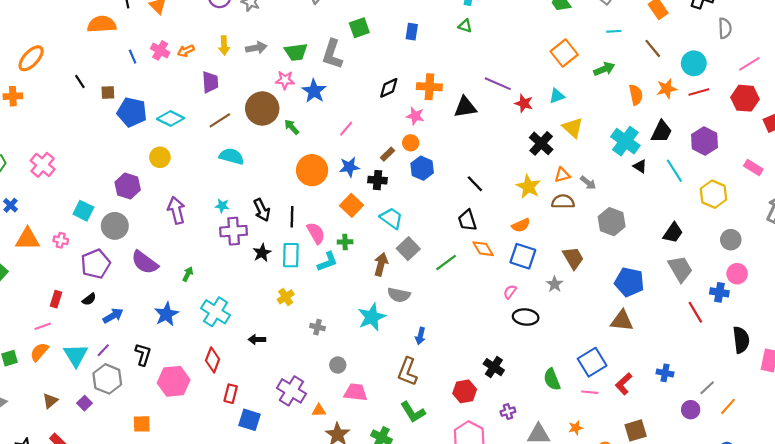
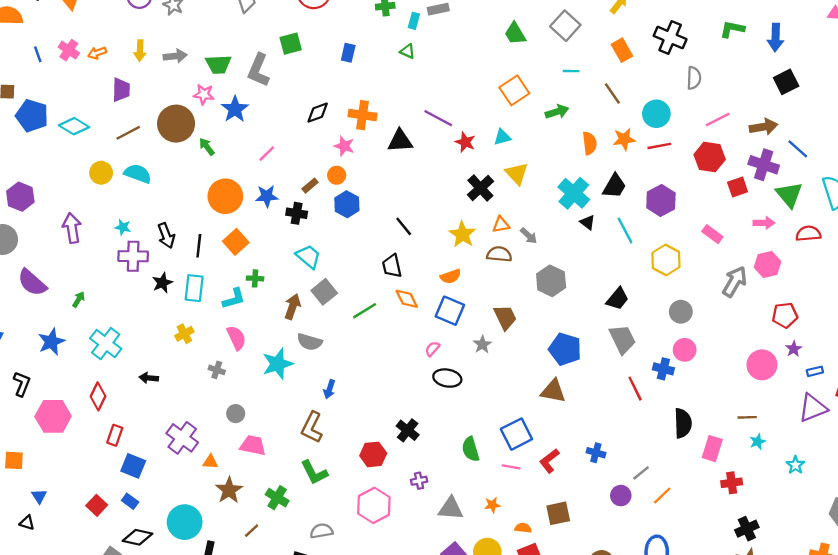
yellow circle: (160, 157) -> (101, 173), moved
orange square: (351, 205) -> (236, 242), moved
pink semicircle: (316, 233) -> (236, 338), moved

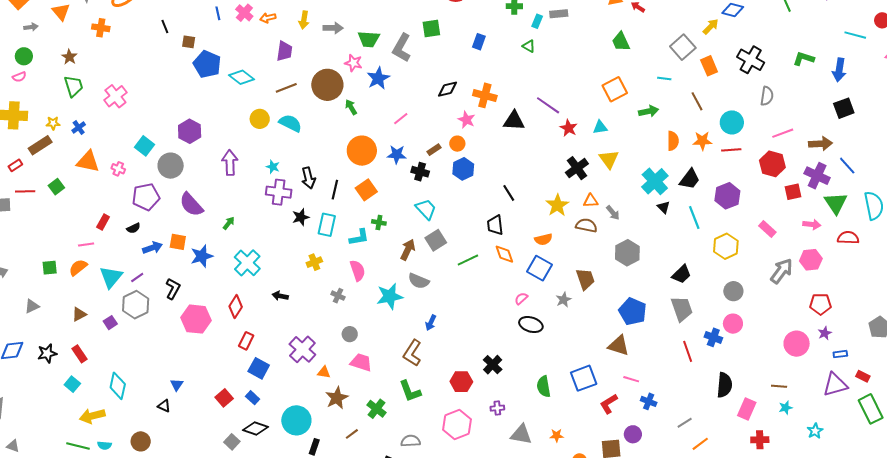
gray square: (565, 26) -> (683, 47), moved
orange square: (14, 460) -> (178, 242), moved
pink line: (511, 467) -> (631, 379), moved
purple circle: (621, 496) -> (633, 434), moved

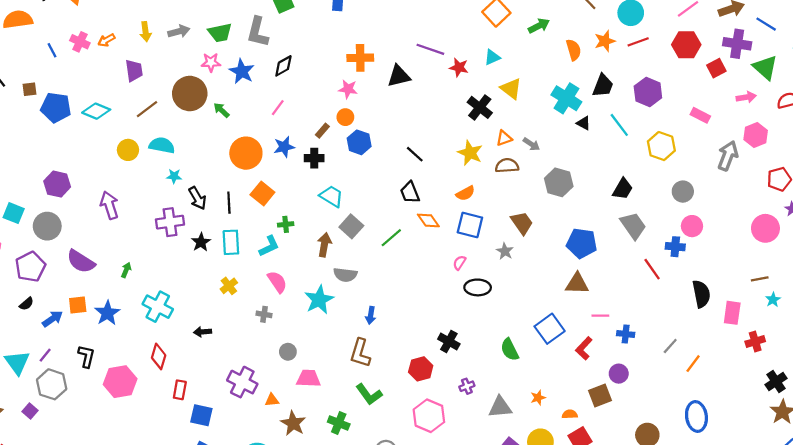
black diamond: (447, 89) -> (283, 66), moved
cyan star: (273, 167) -> (174, 176), moved

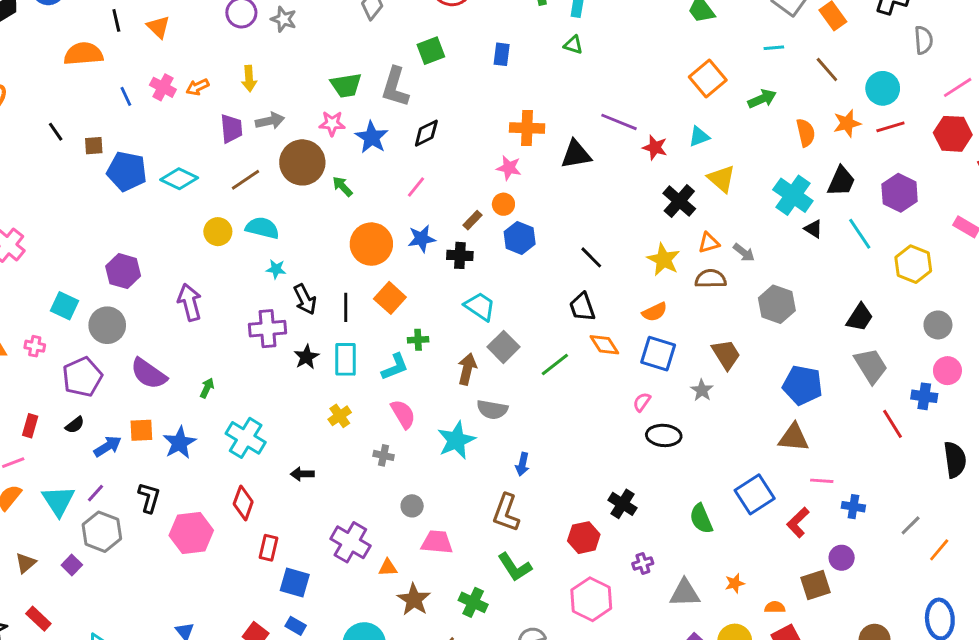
gray arrow: (179, 31) -> (270, 121), moved

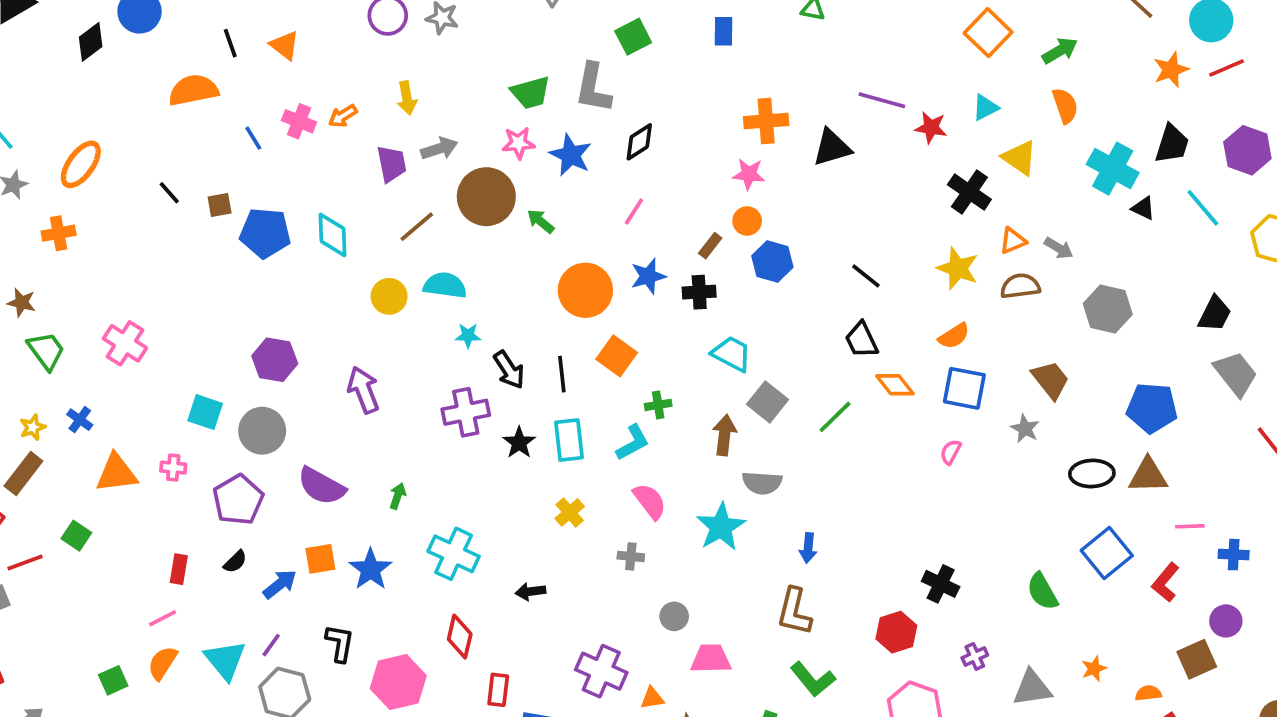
orange semicircle: (806, 133) -> (1065, 106), moved
cyan diamond: (179, 179) -> (332, 235), turned 69
black ellipse: (664, 435) -> (1092, 474), moved

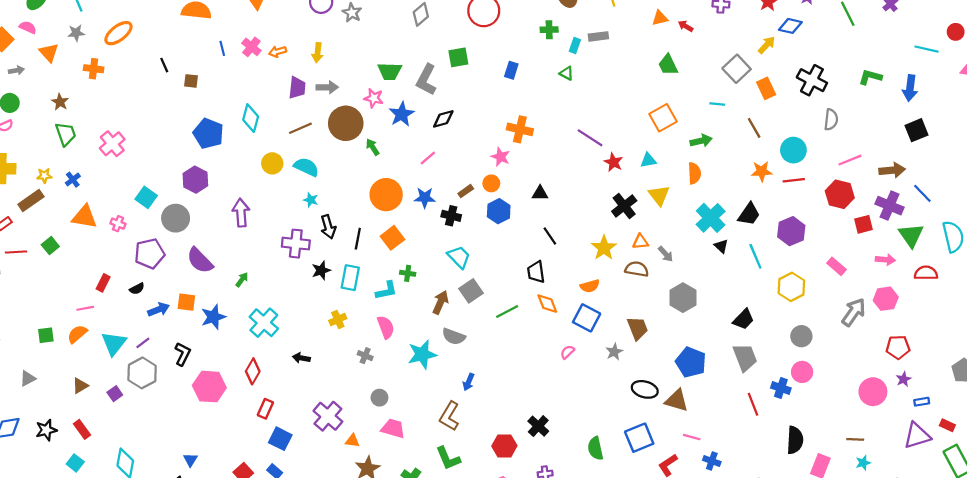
black triangle: (832, 148) -> (540, 193), moved, size x0.7
blue pentagon: (265, 233) -> (208, 133), moved

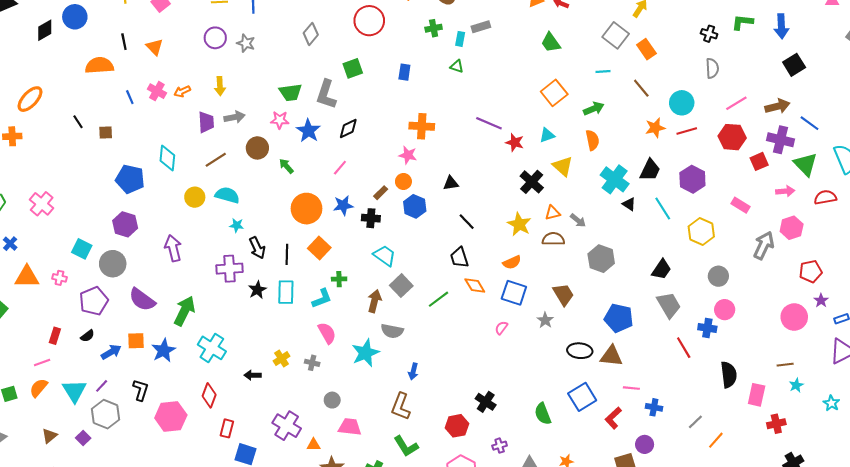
black cross: (812, 80) -> (709, 34), moved, size x0.6
brown circle: (346, 123) -> (257, 148), size x0.7
green arrow: (242, 280) -> (184, 311), size x2.0
yellow cross: (338, 319) -> (282, 359), moved

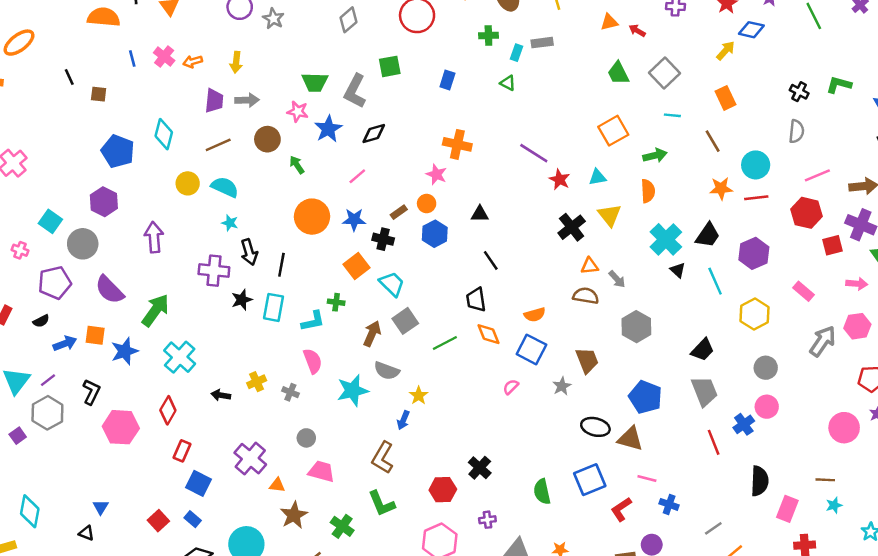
gray square: (616, 35) -> (664, 73), moved
yellow star: (519, 224) -> (419, 395), moved, size x0.7
orange square: (319, 248) -> (357, 266), moved
blue cross: (707, 328) -> (744, 424), turned 36

